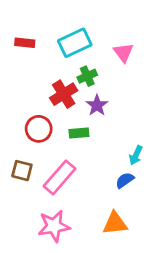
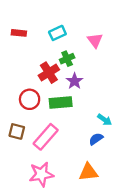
cyan rectangle: (75, 43) -> (57, 33), size x0.7
green rectangle: (79, 133) -> (61, 103), size x1.5
cyan arrow: (136, 155) -> (105, 120), turned -80

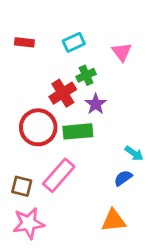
red circle: (30, 99) -> (38, 127), size x1.4
brown square: (17, 131) -> (22, 186), moved
pink star: (41, 174) -> (29, 223), moved

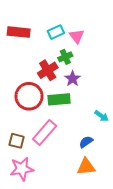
red rectangle: (24, 42) -> (19, 32), size x1.5
pink triangle: (122, 52) -> (77, 36), moved
blue semicircle: (123, 178) -> (86, 142), moved

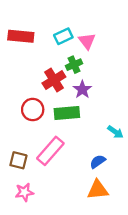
red circle: (29, 96) -> (33, 110), size x0.7
pink star: (22, 169) -> (24, 192), size x0.7

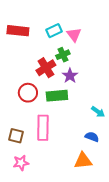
pink rectangle: (50, 151) -> (43, 128), turned -40
blue semicircle: (98, 161) -> (92, 137), moved, turned 56

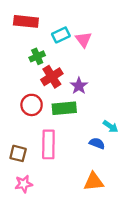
red rectangle: (18, 31) -> (26, 21), moved
green cross: (63, 55) -> (37, 56), moved
blue semicircle: (92, 137) -> (97, 143), moved

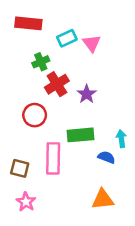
green rectangle: (64, 108) -> (80, 135), moved
cyan arrow: (111, 126) -> (121, 139), turned -133
pink star: (24, 184) -> (26, 202), turned -30

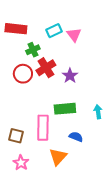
red rectangle: (28, 23) -> (16, 29), moved
red circle: (35, 115) -> (23, 74), moved
blue semicircle: (106, 157) -> (76, 137), moved
orange triangle: (103, 199) -> (58, 157), moved, turned -42

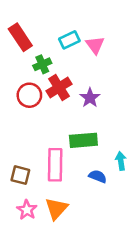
red rectangle: (16, 29) -> (20, 37), turned 50
cyan arrow: (98, 112) -> (121, 161), moved
orange triangle: (58, 157) -> (56, 209), moved

